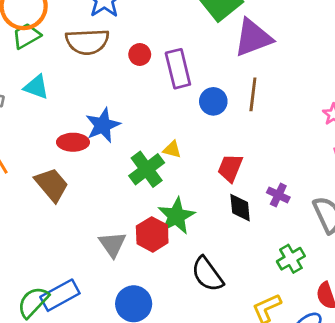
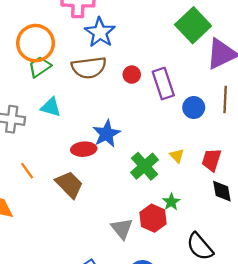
yellow triangle: (172, 149) -> (177, 156), moved, turned 35
green star: (176, 216) -> (171, 202), size x0.6

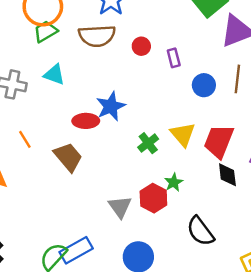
purple rectangle: (163, 84) -> (174, 58), size x0.6
yellow triangle: (177, 156) -> (183, 134), size x1.6
red trapezoid: (211, 160) -> (219, 141), size x1.4
green cross: (144, 166) -> (148, 143), size x0.7

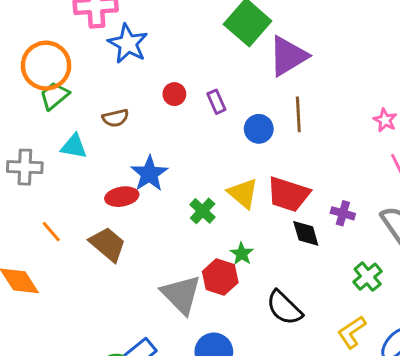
brown semicircle: (97, 36) -> (115, 118), moved, size x0.6
red trapezoid: (219, 141) -> (288, 194), turned -84
gray triangle: (120, 207) -> (181, 294), size x1.4

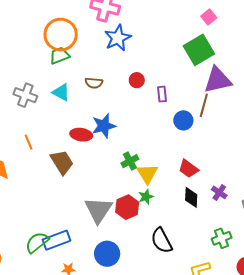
brown line: (298, 114) -> (204, 105), moved
yellow triangle: (243, 193) -> (147, 174), moved
red trapezoid: (288, 194) -> (188, 169), size x0.7

